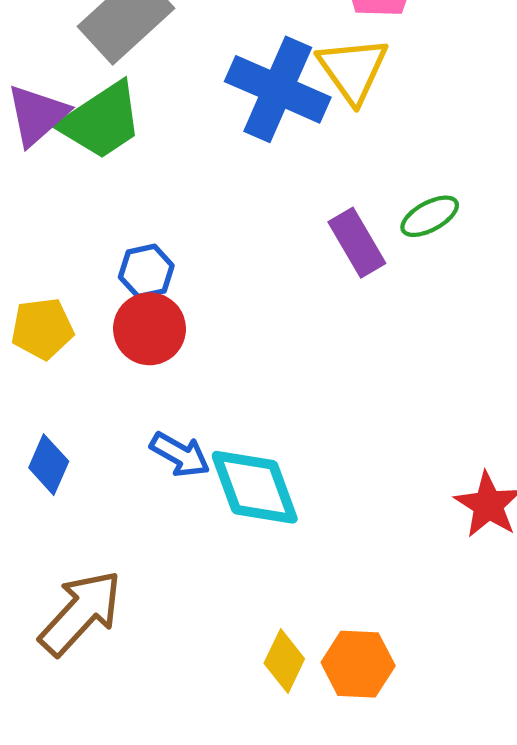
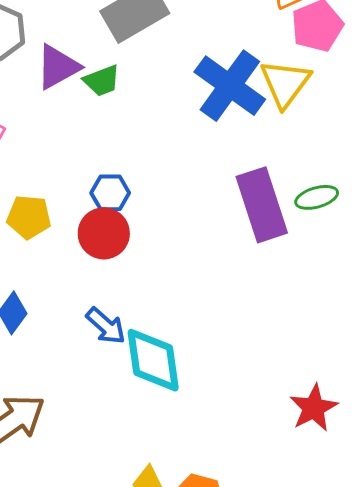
green trapezoid: (101, 121) -> (102, 81), size x0.6
purple rectangle: (357, 243) -> (262, 205), size x1.5

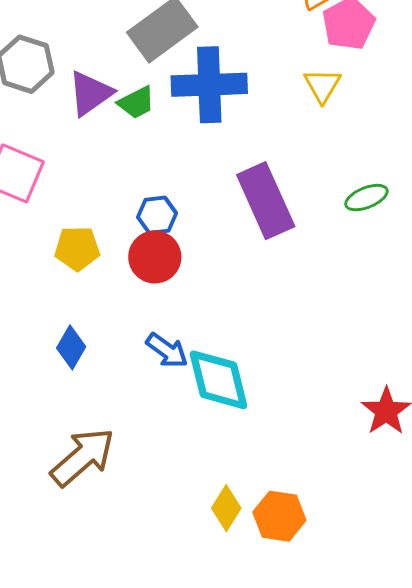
yellow triangle: (285, 83) -> (322, 85), size x0.7
blue cross: (230, 86) -> (209, 85), moved, turned -32
purple rectangle: (262, 205) -> (266, 201), moved

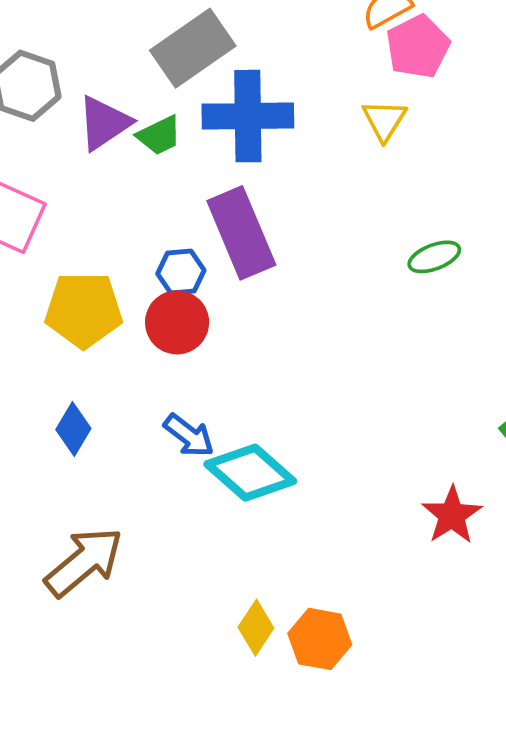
purple rectangle: (266, 201) -> (241, 233), moved
yellow pentagon: (77, 248) -> (84, 310), size x1.4
cyan diamond: (219, 380) -> (250, 473), turned -36

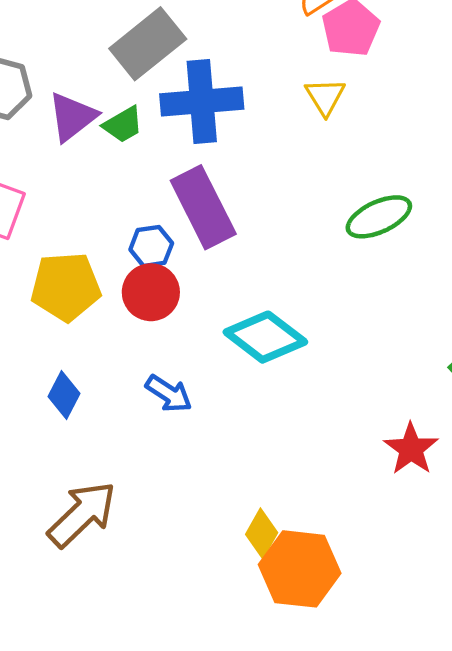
green ellipse: (434, 257) -> (379, 217), size x1.4
cyan diamond: (250, 473) -> (265, 337), moved
yellow diamond: (256, 628) -> (262, 534), moved
orange hexagon: (320, 639) -> (300, 569), size x1.4

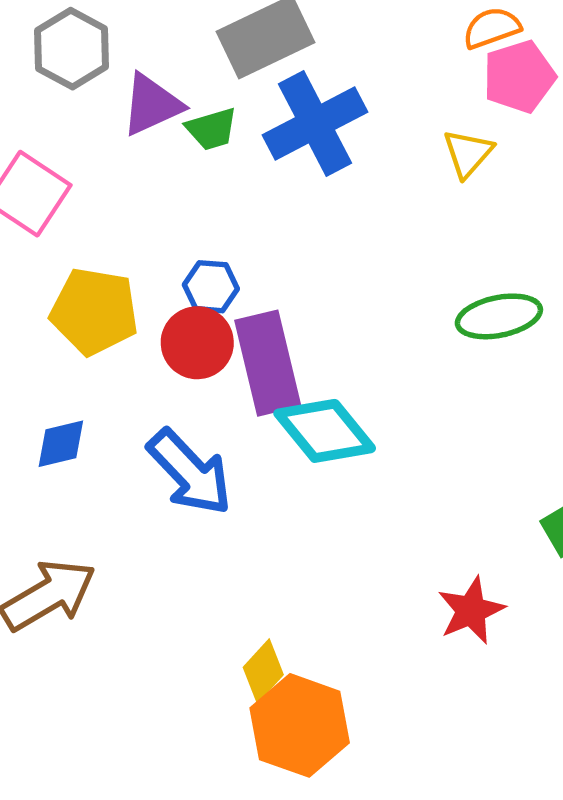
blue cross: (202, 102) -> (315, 123), turned -36
purple rectangle: (203, 207) -> (268, 363), moved
blue arrow: (169, 394) -> (190, 472), size x1.6
blue diamond: (64, 395) -> (61, 444), turned 36

